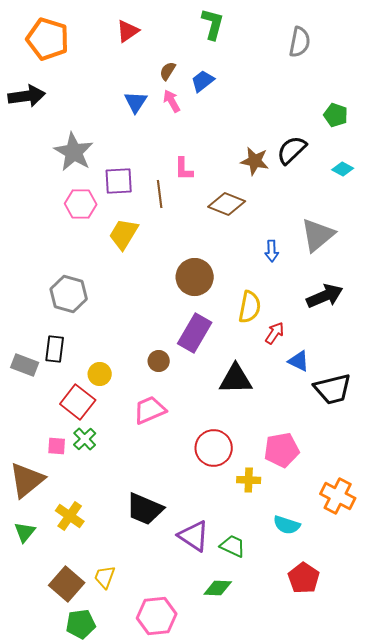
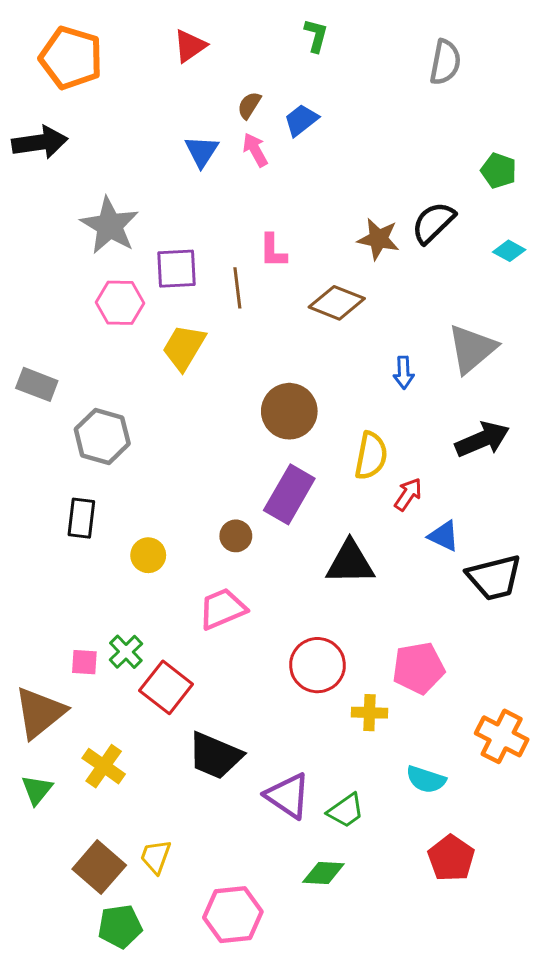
green L-shape: (213, 24) -> (316, 35), size x0.7
gray rectangle: (25, 365) -> (37, 384), moved
red square: (78, 402) -> (166, 687), moved
green trapezoid: (233, 546) -> (346, 811), turned 120

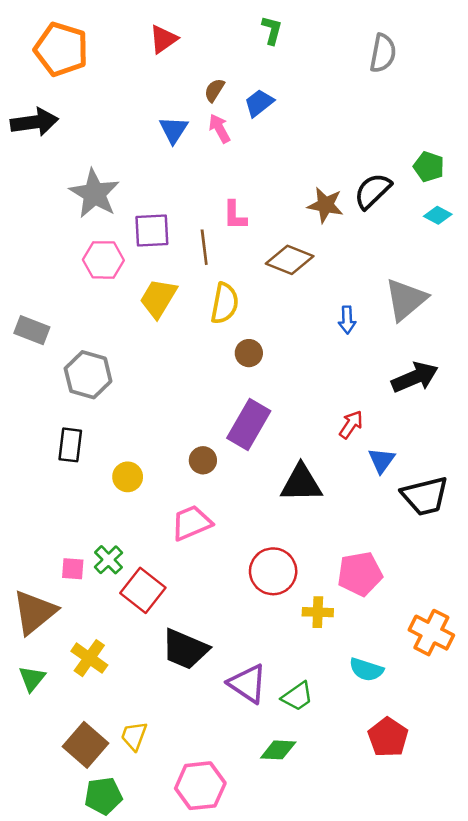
green pentagon: (499, 171) -> (429, 167), moved
brown circle: (289, 411) -> (249, 353), size x0.6
yellow semicircle: (371, 456) -> (225, 303), moved
blue triangle: (444, 536) -> (382, 460), turned 40

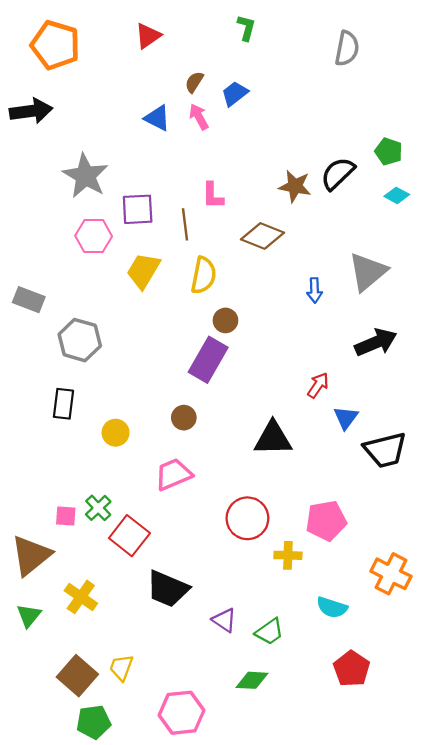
blue triangle: (174, 130) -> (157, 118), turned -36
purple rectangle: (249, 425) -> (208, 360), moved
purple triangle: (248, 684) -> (224, 620), size x0.7

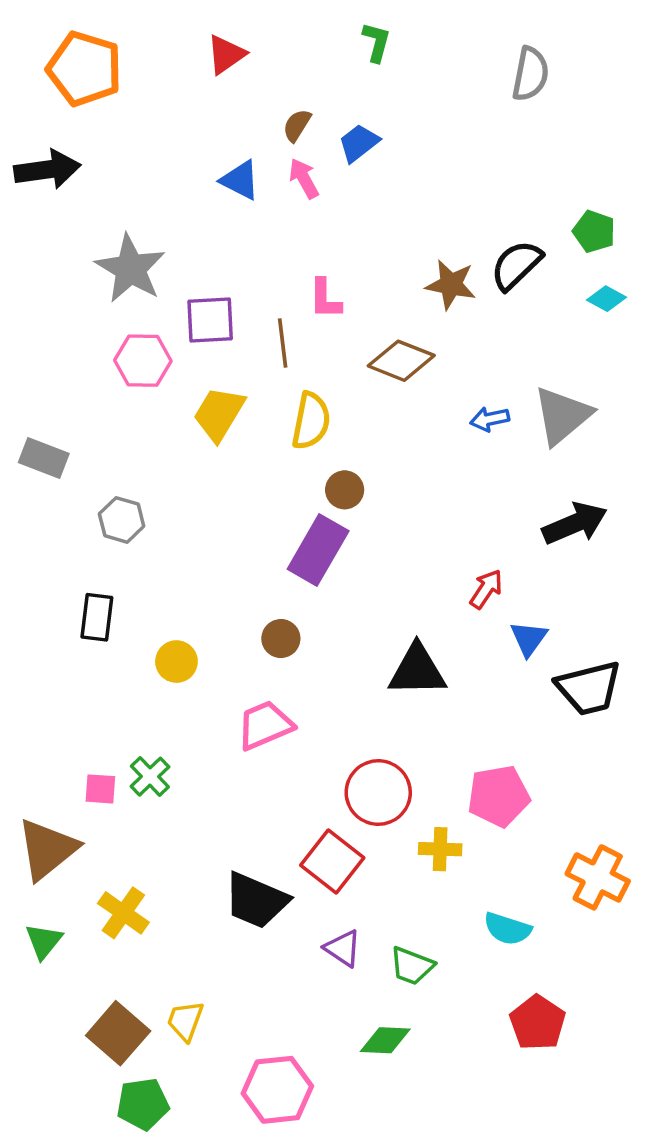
blue arrow: (315, 290) -> (490, 419), moved, turned 80
gray hexagon: (80, 340) -> (122, 520), size x0.7
red square: (129, 536) -> (332, 862), moved
green trapezoid: (269, 632) -> (412, 966), turned 56

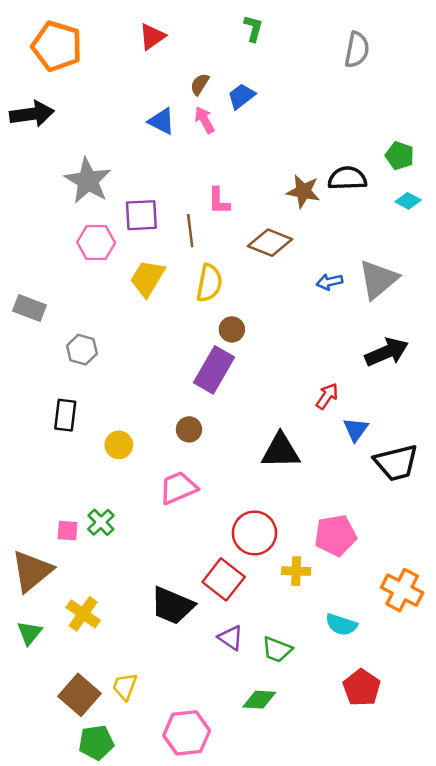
black semicircle: (516, 265) -> (347, 178), turned 42

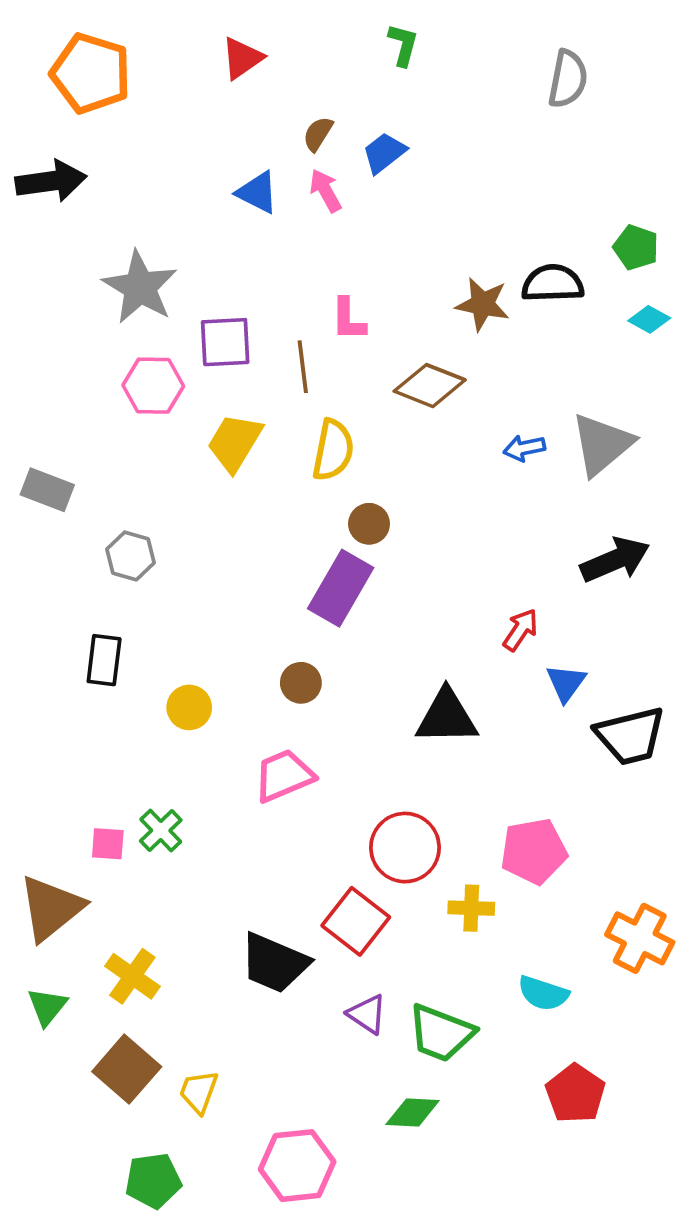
green trapezoid: (277, 650) -> (441, 1033), size x1.4
brown square: (79, 695) -> (127, 1069), moved

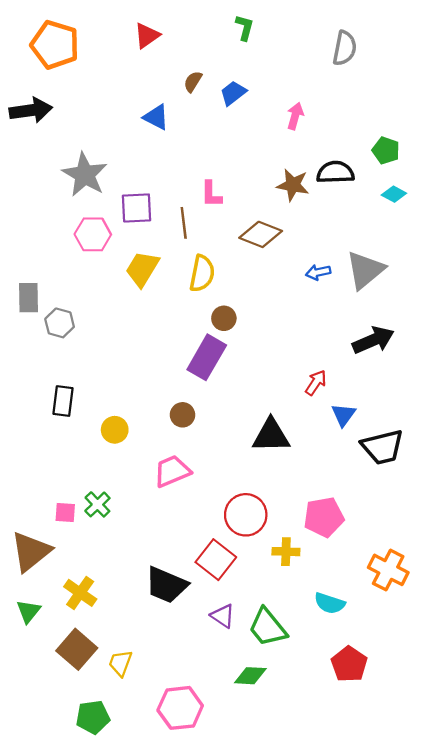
pink arrow: (325, 191) -> (295, 116), moved, turned 45
gray rectangle: (47, 490) -> (28, 298), turned 68
gray hexagon: (131, 556) -> (60, 323), moved
green trapezoid: (441, 1033) -> (268, 627), turned 30

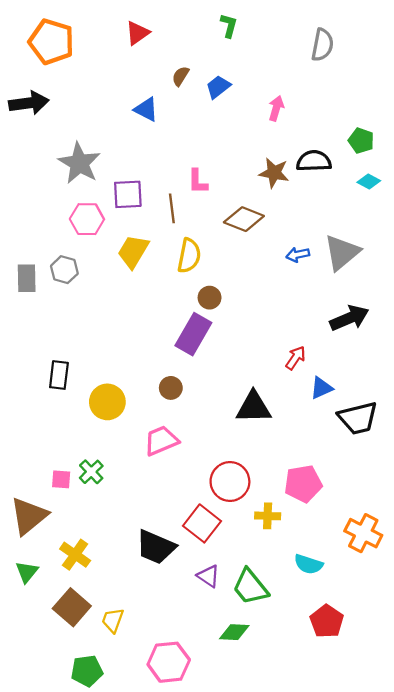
gray hexagon: (60, 323) -> (64, 270), moved
blue triangle: (343, 415) -> (321, 388), turned 30
yellow circle: (115, 430) -> (107, 402), size x1.4

